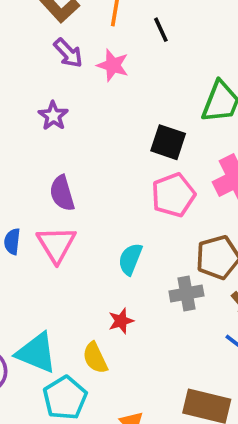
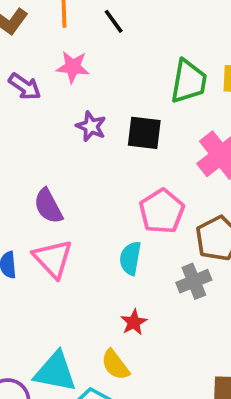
purple arrow: (68, 53) -> (25, 87), moved
purple star: (53, 116) -> (91, 126), moved
pink pentagon: (173, 195) -> (162, 211), moved

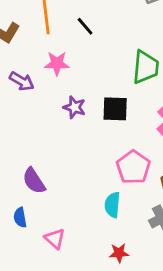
purple semicircle: (48, 206) -> (34, 181), moved
pink triangle: (53, 259) -> (55, 239), moved, size x0.7
red star: (134, 322) -> (119, 253), turned 30

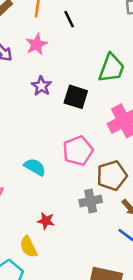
pink star: (57, 63) -> (36, 44), turned 30
cyan semicircle: (112, 205) -> (35, 167), moved, turned 100

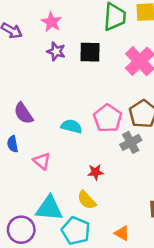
pink star: (36, 44) -> (51, 22), moved
pink pentagon: (78, 151) -> (108, 118), moved

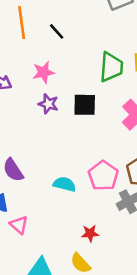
pink star: (51, 22) -> (43, 72), turned 30
pink triangle: (42, 161) -> (19, 225), moved

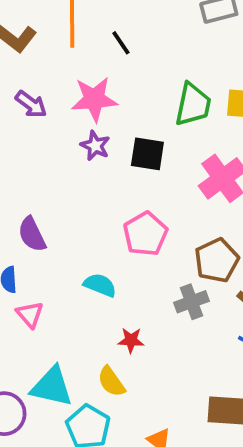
pink star: (43, 72) -> (94, 99), size x1.4
pink pentagon: (103, 176) -> (145, 234), moved
cyan semicircle: (64, 184) -> (100, 285), moved

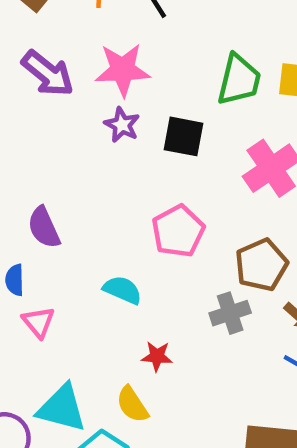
purple arrow: (31, 104) -> (48, 73), size x1.4

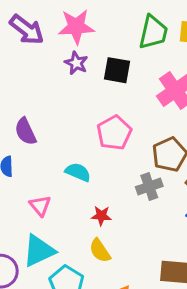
pink triangle: (38, 322) -> (40, 206), moved
yellow semicircle: (132, 404) -> (100, 251), moved
cyan triangle: (62, 408) -> (39, 251), turned -39

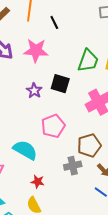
purple star: (76, 63) -> (34, 91), moved
cyan semicircle: (78, 172) -> (25, 150), size x1.4

